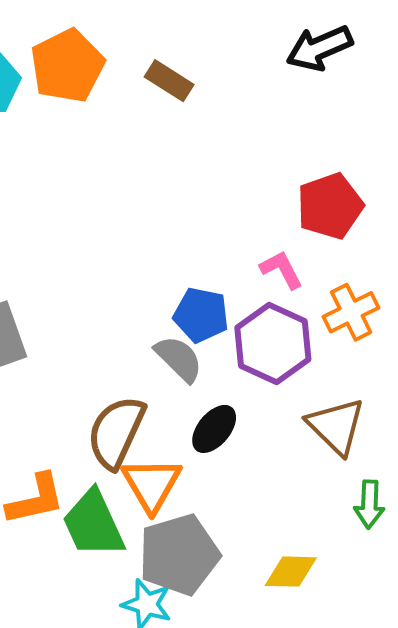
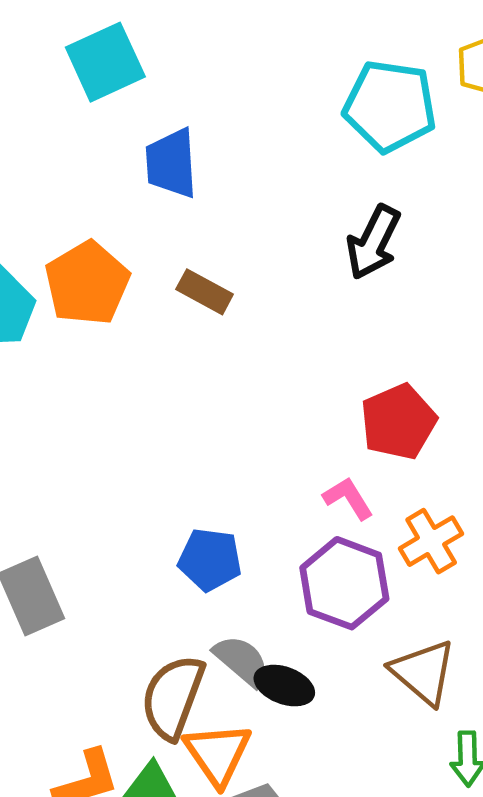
black arrow: (319, 48) -> (373, 242), turned -36
blue pentagon: (201, 315) -> (210, 560), moved
gray semicircle: (179, 359) -> (242, 661), moved
black ellipse: (214, 429) -> (284, 686), turned 75

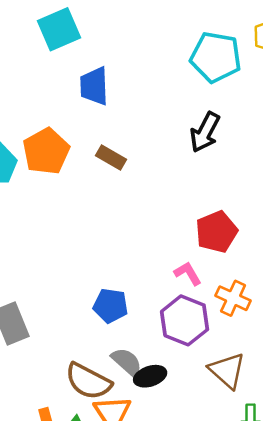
orange cross: (431, 541) -> (233, 298), turned -36
black ellipse: (284, 686) -> (150, 376), turned -40
brown semicircle: (173, 697) -> (88, 381), turned -84

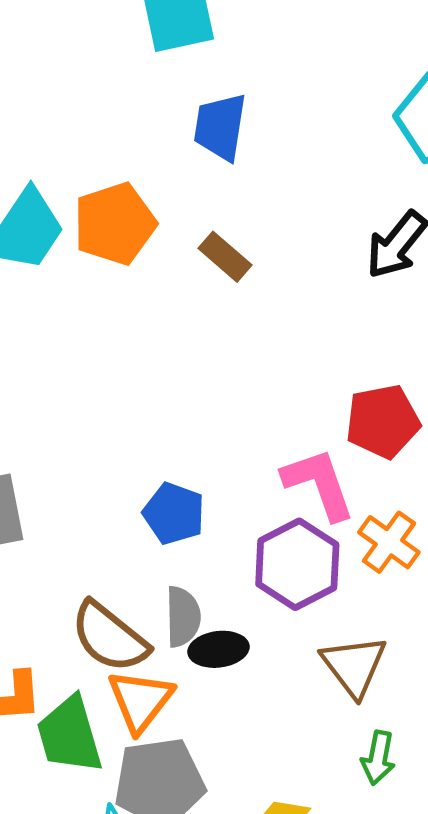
pink L-shape: (188, 273) -> (319, 484), size x1.6
gray semicircle: (127, 362) -> (183, 617), turned 36

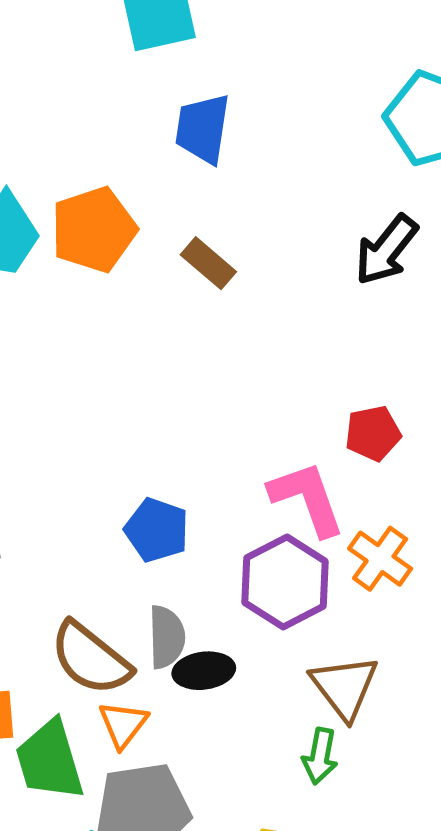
red pentagon: (383, 421) -> (373, 433), size x0.7
orange triangle: (140, 701) -> (123, 724), size x0.7
green arrow: (378, 758) -> (320, 756), moved

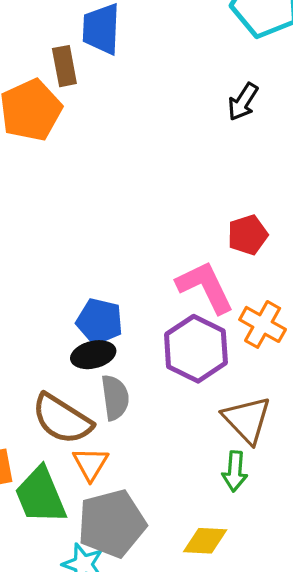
black arrow: (386, 250) -> (243, 102), size x0.7
brown rectangle: (208, 263) -> (64, 66), moved, turned 45
black ellipse: (204, 671) -> (93, 355), moved

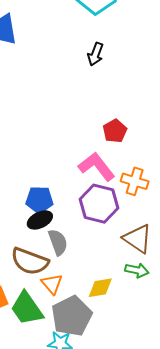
green arrow: (235, 471) -> (137, 270), turned -70
yellow diamond: (205, 541) -> (100, 288), moved

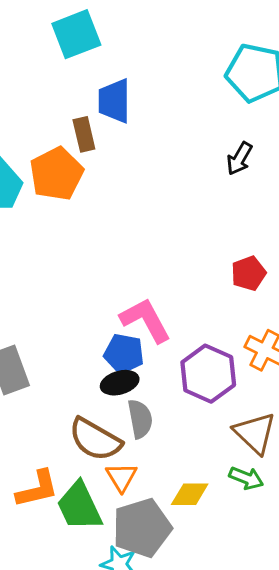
pink L-shape: (97, 167) -> (146, 320), moved

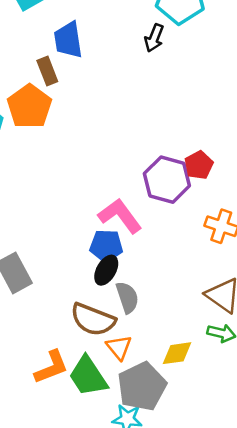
black arrow: (239, 159) -> (154, 38), moved
purple hexagon: (208, 374) -> (167, 180), moved
black ellipse: (120, 383) -> (106, 270), turned -36

